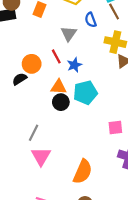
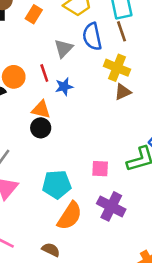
blue semicircle: (91, 20) -> (92, 37), size x1.5
cyan pentagon: (85, 93) -> (57, 184), moved
orange semicircle: (83, 172) -> (70, 216), moved

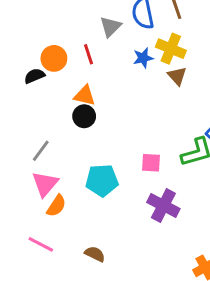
blue star: (64, 87) -> (143, 58), moved
brown triangle: (123, 92) -> (177, 76), turned -48
orange semicircle: (70, 216) -> (56, 206), moved, size x0.7

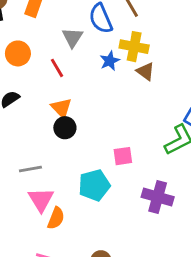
orange circle: (54, 58) -> (18, 53), moved
orange triangle: (85, 95) -> (61, 108), turned 45
gray line: (41, 151) -> (30, 169), turned 55
pink square: (151, 163) -> (123, 156), moved

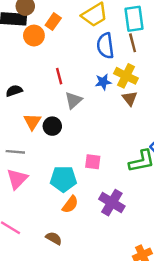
gray triangle: (72, 37) -> (73, 100), moved
orange circle: (18, 53) -> (34, 36), moved
orange triangle: (61, 108) -> (32, 122), moved
orange semicircle: (56, 218) -> (70, 204), moved

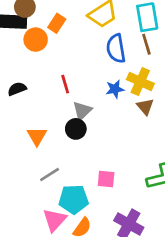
black semicircle: (14, 91) -> (17, 89), moved
black circle: (52, 126) -> (76, 129), moved
gray line: (15, 152) -> (50, 175), moved, turned -36
pink triangle: (17, 179) -> (55, 220), moved

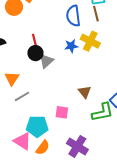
brown triangle: (145, 107) -> (85, 92), moved
black circle: (76, 129) -> (35, 53), moved
gray line: (50, 175) -> (22, 96), moved
pink triangle: (55, 220) -> (22, 141), turned -42

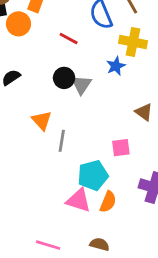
red line: (35, 41) -> (69, 39), moved, turned -32
blue star: (71, 46) -> (116, 66), moved
gray line: (22, 96) -> (62, 141), turned -35

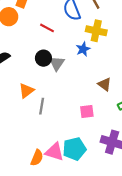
orange triangle: (42, 120) -> (26, 91), turned 35
cyan pentagon: (93, 175) -> (74, 149), moved
orange semicircle: (108, 202) -> (37, 158), moved

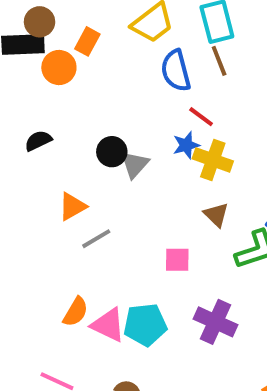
red line: (47, 28) -> (201, 117), moved
yellow cross: (96, 31) -> (213, 160), moved
gray line: (42, 106) -> (96, 239), turned 42
orange semicircle: (37, 158) -> (76, 312), moved

